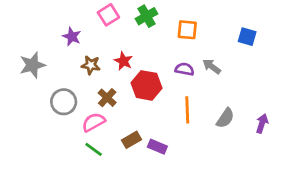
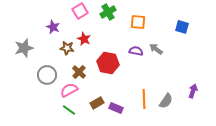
red star: (123, 61) -> (84, 39), moved
orange line: (187, 110) -> (144, 99), moved
gray semicircle: (225, 118) -> (166, 101), moved

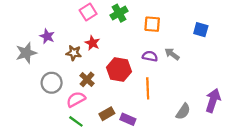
purple star: (53, 27) -> (47, 36), moved
purple arrow: (193, 91) -> (213, 100), size x1.5
orange line: (144, 99) -> (148, 88), moved

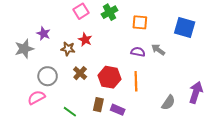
blue square: (201, 30) -> (185, 27), size x1.5
red hexagon: (119, 69) -> (110, 77), moved
pink semicircle: (76, 99) -> (36, 97), moved
brown rectangle: (107, 114) -> (98, 105), turned -48

